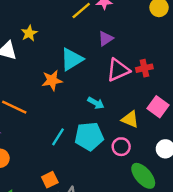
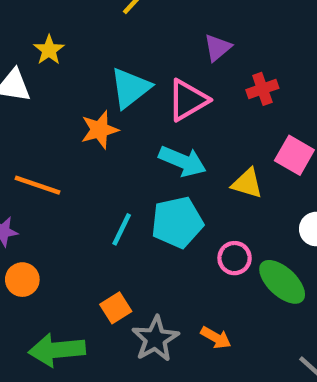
purple triangle: (106, 39) -> (218, 48), moved
pink triangle: (118, 70) -> (188, 100), moved
cyan arrow: (96, 103) -> (182, 161), size x1.5
pink circle: (121, 147) -> (235, 258), moved

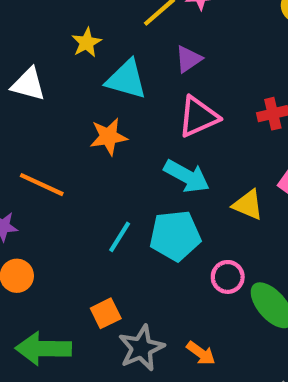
purple triangle: (218, 48) -> (188, 59), moved
yellow star: (49, 50) -> (87, 43), moved
cyan triangle: (130, 88) -> (126, 79), moved, turned 48

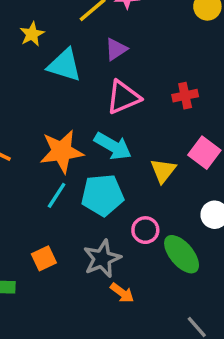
orange star: (108, 137) -> (62, 151), moved, size x1.4
yellow triangle: (248, 205) -> (163, 171), turned 44
gray star: (141, 348) -> (102, 259), moved

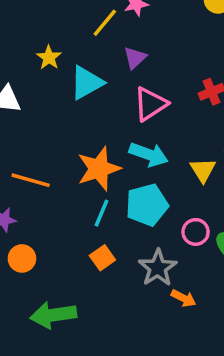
cyan triangle: (64, 65) -> (87, 83), turned -36
orange square: (44, 258) -> (102, 258), moved

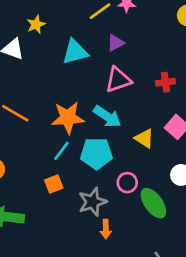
yellow star: (49, 58) -> (36, 24), moved
yellow triangle: (203, 170) -> (144, 138), turned -40
orange arrow: (183, 298) -> (106, 229), turned 48

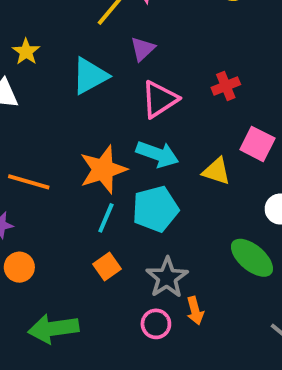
pink circle: (127, 183) -> (156, 324), moved

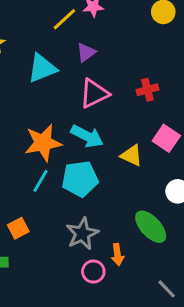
orange square: (107, 266) -> (18, 228), moved
orange arrow: (195, 311) -> (117, 255), moved
pink circle: (156, 324) -> (93, 272), moved

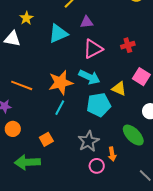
purple triangle: (86, 52) -> (87, 22), turned 32
cyan pentagon: (80, 179) -> (99, 105), moved

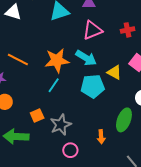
green ellipse: (133, 135) -> (124, 120), turned 60
gray star: (88, 141) -> (61, 125), moved
pink circle: (97, 166) -> (70, 150), moved

